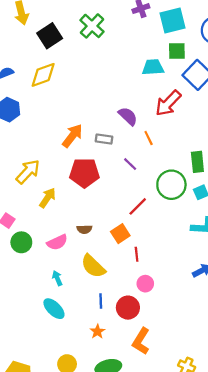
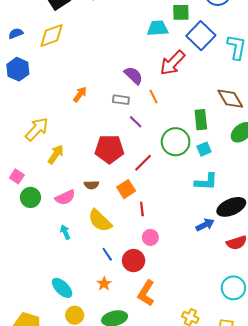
orange arrow: (72, 136) -> (80, 94), size x0.7
gray rectangle: (104, 139) -> (121, 100), moved
red pentagon: (84, 173) -> (109, 149), moved
blue line: (101, 301) -> (107, 254), turned -32
cyan ellipse: (54, 309) -> (62, 288), moved

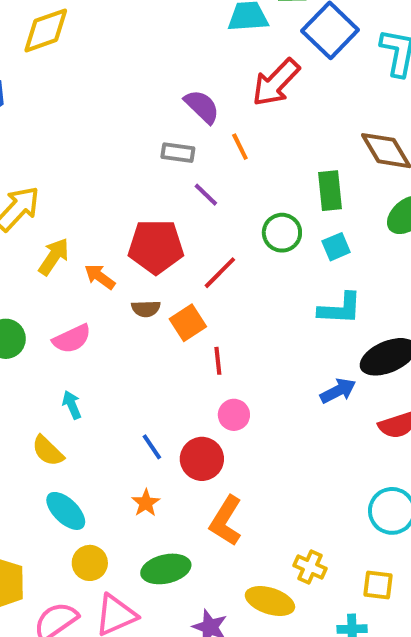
orange arrow: (80, 94) -> (100, 277), moved, turned -91
green circle: (176, 142) -> (282, 233), size x0.7
brown semicircle: (91, 185) -> (146, 309), moved
yellow semicircle: (100, 221) -> (48, 451), moved, size x0.7

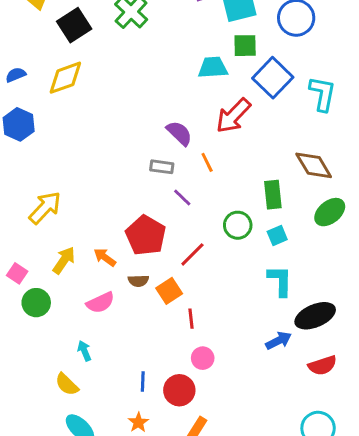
red pentagon: (156, 247) -> (146, 235), turned 30
yellow arrow: (54, 257) -> (64, 260), moved
cyan L-shape: (340, 309) -> (280, 281), turned -92
pink semicircle: (72, 339) -> (100, 303), moved
blue line: (152, 447) -> (143, 381), turned 36

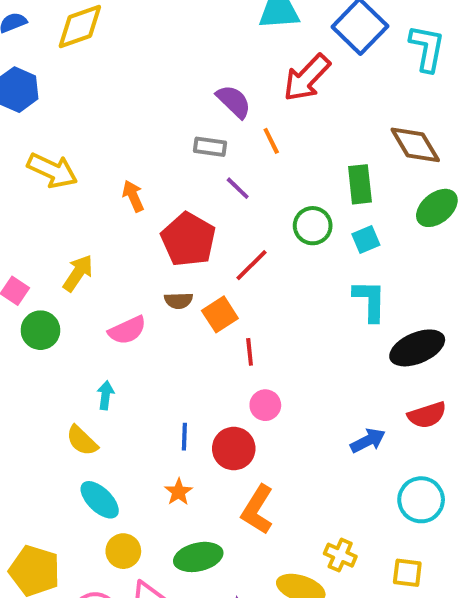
yellow arrow: (45, 208) -> (52, 170), moved, turned 72
orange arrow: (105, 257) -> (133, 196), moved, turned 30
blue arrow: (279, 341) -> (368, 441), moved
cyan arrow: (84, 351) -> (106, 395), turned 30

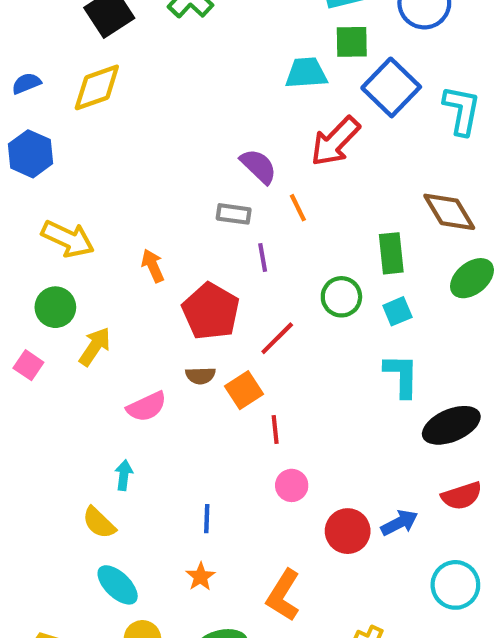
purple line: (238, 188) -> (263, 257), turned 36
green circle: (40, 330) -> (55, 307), moved
red circle: (234, 449) -> (348, 531), moved

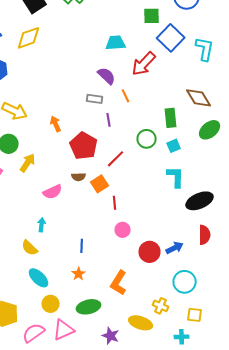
cyan trapezoid: (306, 73) -> (116, 43), moved
red semicircle: (462, 496) -> (205, 235), turned -72
cyan circle: (455, 585) -> (185, 282), moved

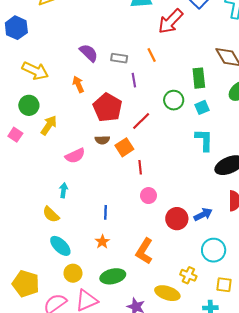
purple semicircle: (107, 76) -> (89, 53), moved

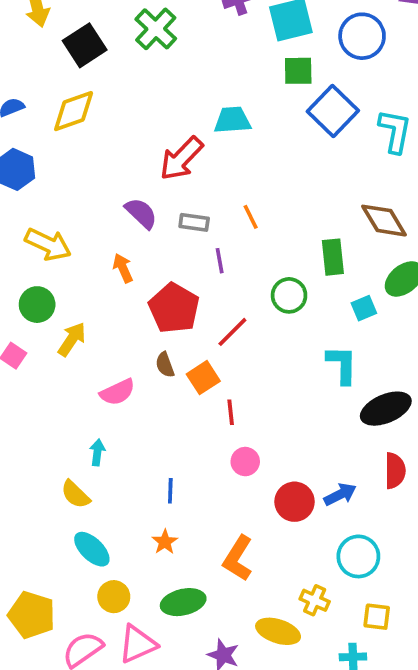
red arrow: (171, 21) -> (181, 158), moved
cyan square: (202, 107) -> (364, 308), moved
brown semicircle: (102, 140) -> (165, 365), turned 72

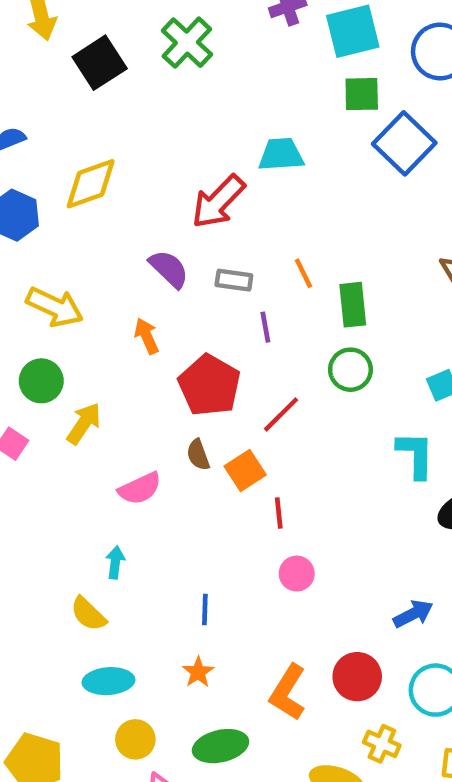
yellow diamond: (74, 111) -> (91, 184), moved
green rectangle: (333, 257) -> (353, 305), moved
red circle: (295, 502) -> (357, 677), moved
cyan ellipse: (92, 549) -> (108, 681), turned -48

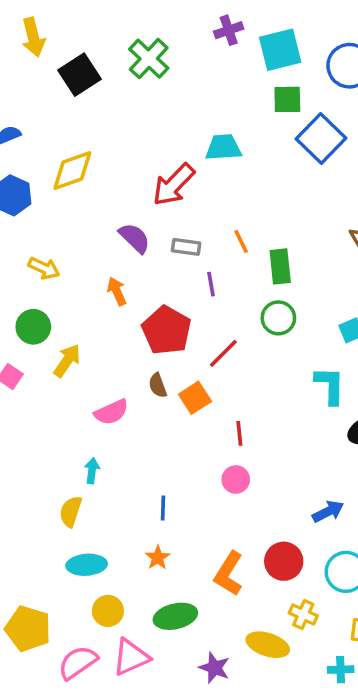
yellow arrow: (55, 307) -> (44, 268), size x0.7
red line: (279, 513) -> (239, 433), moved
yellow semicircle: (88, 614) -> (71, 511), turned 64

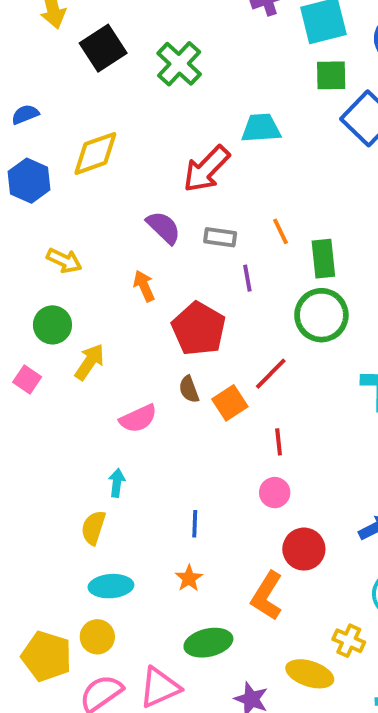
green cross: (149, 59) -> (179, 64), moved
green circle: (278, 318) -> (321, 315), size x1.4
red line: (223, 353) -> (271, 374), moved
red circle: (284, 561) -> (304, 549), moved
yellow circle: (108, 611) -> (97, 637), moved

